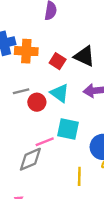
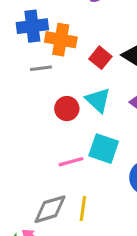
gray line: (21, 91) -> (41, 68), moved
gray diamond: (30, 159) -> (50, 209), moved
yellow line: (79, 176) -> (83, 209), moved

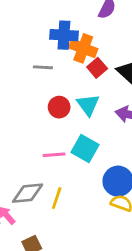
blue cross: (32, 26) -> (64, 35), moved
orange cross: (61, 40) -> (83, 48), moved

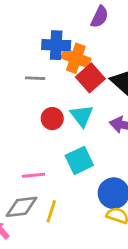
red square: (97, 68) -> (90, 78), size x1.4
cyan square: (85, 149) -> (79, 160), turned 36
pink line: (54, 155) -> (33, 175), moved

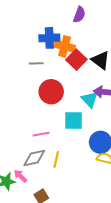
cyan triangle: (82, 116) -> (90, 99), moved
red circle: (52, 119) -> (51, 92), size x1.5
cyan square: (79, 160) -> (74, 121), turned 30

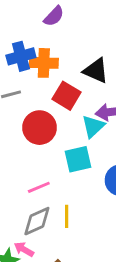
purple semicircle: (79, 15) -> (54, 16), turned 35
red square: (76, 60) -> (66, 96), moved
cyan triangle: (90, 99) -> (93, 126), turned 42

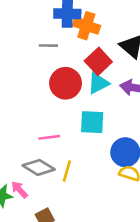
cyan triangle: (93, 126) -> (98, 83), moved
gray diamond: (37, 221) -> (39, 167), turned 40

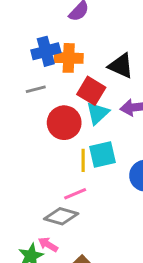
pink line: (49, 137) -> (75, 194), moved
yellow line: (67, 171) -> (83, 160), moved

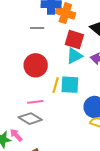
red square: (91, 91) -> (74, 40), turned -30
red circle: (64, 123) -> (36, 65), moved
pink line: (75, 194) -> (35, 102), moved

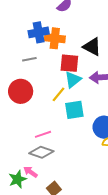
red circle: (36, 65) -> (21, 91), moved
yellow line: (56, 85) -> (58, 94), moved, turned 35

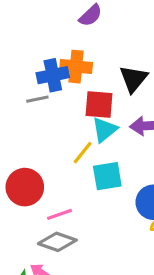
blue cross: (39, 32) -> (53, 75), moved
black triangle: (92, 47) -> (133, 79), turned 42
red circle: (21, 91) -> (25, 187), moved

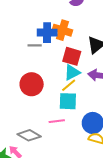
yellow line: (83, 153) -> (69, 85), moved
red circle: (25, 187) -> (32, 84), moved
pink line: (60, 214) -> (57, 121), moved

